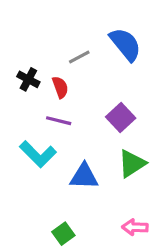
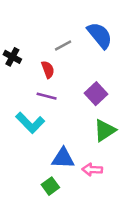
black cross: (28, 79) -> (12, 57), moved
blue triangle: (84, 176) -> (63, 158), moved
pink arrow: (135, 227) -> (92, 170), moved

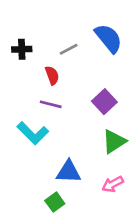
black cross: (12, 57) -> (22, 49), moved, turned -30
pink arrow: (92, 170) -> (113, 184), moved, turned -30

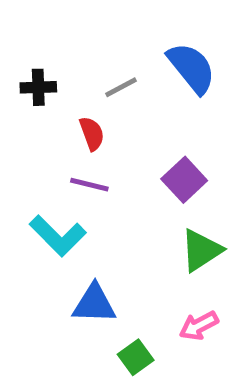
blue triangle: (69, 172) -> (94, 304), moved
green square: (55, 202) -> (136, 357), moved

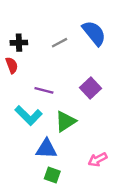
red semicircle: (92, 134) -> (12, 65), moved
green triangle: (201, 250) -> (65, 121), moved
green square: (136, 357) -> (52, 175), moved, turned -35

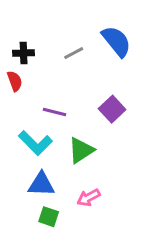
blue triangle: (46, 149) -> (41, 184), moved
pink arrow: (98, 160) -> (88, 198), moved
green square: (52, 175) -> (49, 217), moved

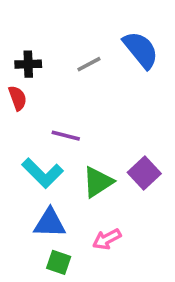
purple square: (112, 109) -> (144, 173), moved

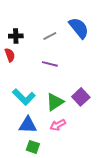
purple line: (66, 136) -> (50, 64), moved
pink arrow: (107, 239) -> (58, 125), moved

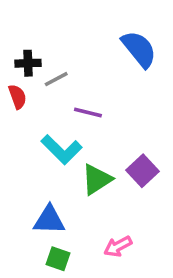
gray line: (50, 36) -> (56, 79), moved
cyan L-shape: (24, 97) -> (61, 150), moved
pink arrow: (58, 125) -> (118, 246), moved

